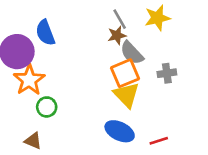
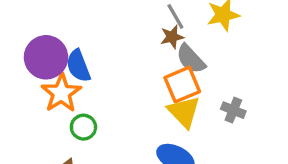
blue semicircle: (45, 33) -> (78, 66), moved
gray cross: (167, 73) -> (233, 110), moved, turned 30

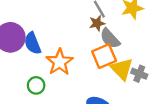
orange star: (61, 93) -> (60, 62), moved
yellow triangle: (184, 112) -> (122, 69), moved

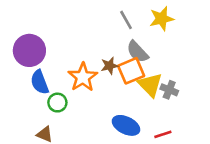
brown star: (97, 23) -> (109, 66), moved
blue semicircle: (33, 43) -> (40, 82), moved

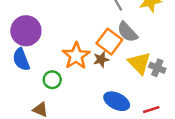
brown star: (109, 66) -> (101, 59), moved
orange square: (131, 71) -> (109, 42), moved, turned -30
blue semicircle: (40, 82) -> (21, 59), moved

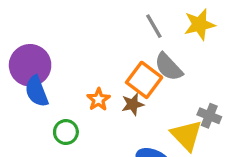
orange star: (76, 56) -> (98, 99), size x0.6
blue semicircle: (21, 59) -> (37, 91), moved
yellow triangle: (139, 63) -> (186, 135), moved

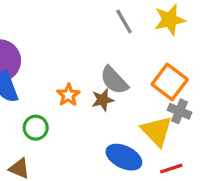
gray semicircle: (169, 67) -> (114, 80), moved
orange square: (144, 80) -> (170, 82), moved

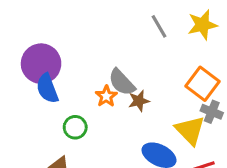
gray semicircle: (114, 80) -> (122, 82), moved

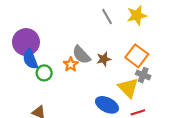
brown star: (139, 101) -> (104, 59), moved
green circle: (75, 127) -> (44, 73), moved

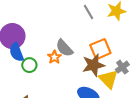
orange square: (137, 56) -> (100, 49), moved, turned 30
brown star: (104, 59) -> (93, 65), moved, size x1.6
gray cross: (143, 75) -> (122, 67), turned 32

